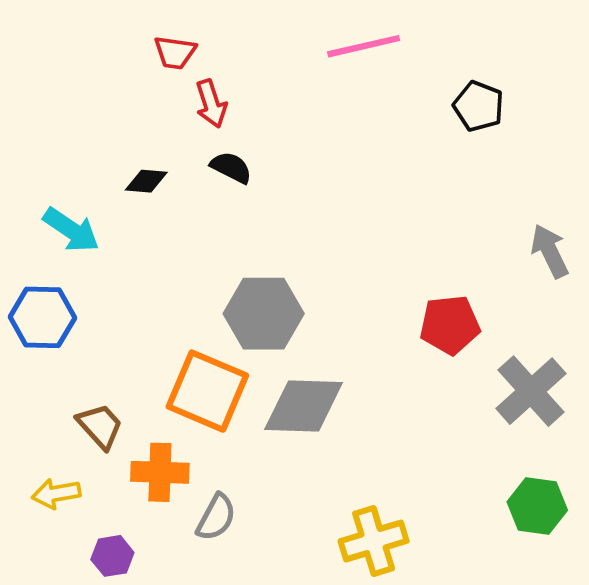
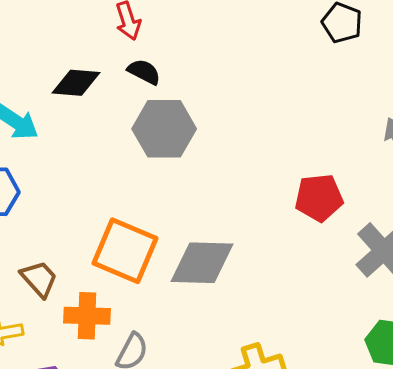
black diamond: (146, 181) -> (76, 83), size x1.4
gray hexagon: (264, 314) -> (164, 129), moved

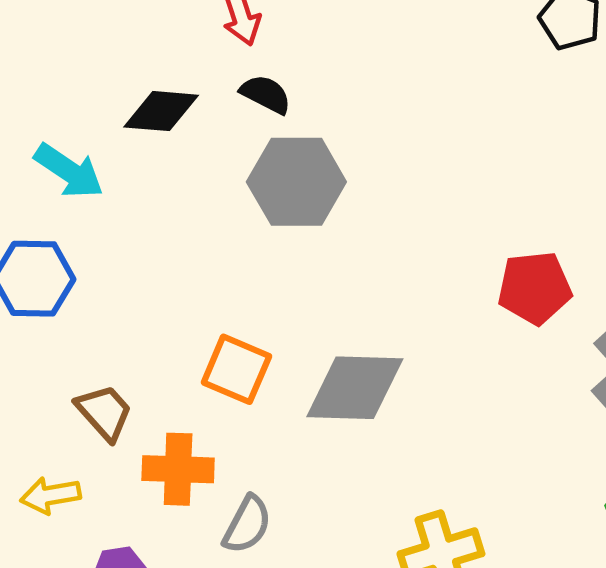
orange square: (125, 251) -> (236, 369), size x0.7

